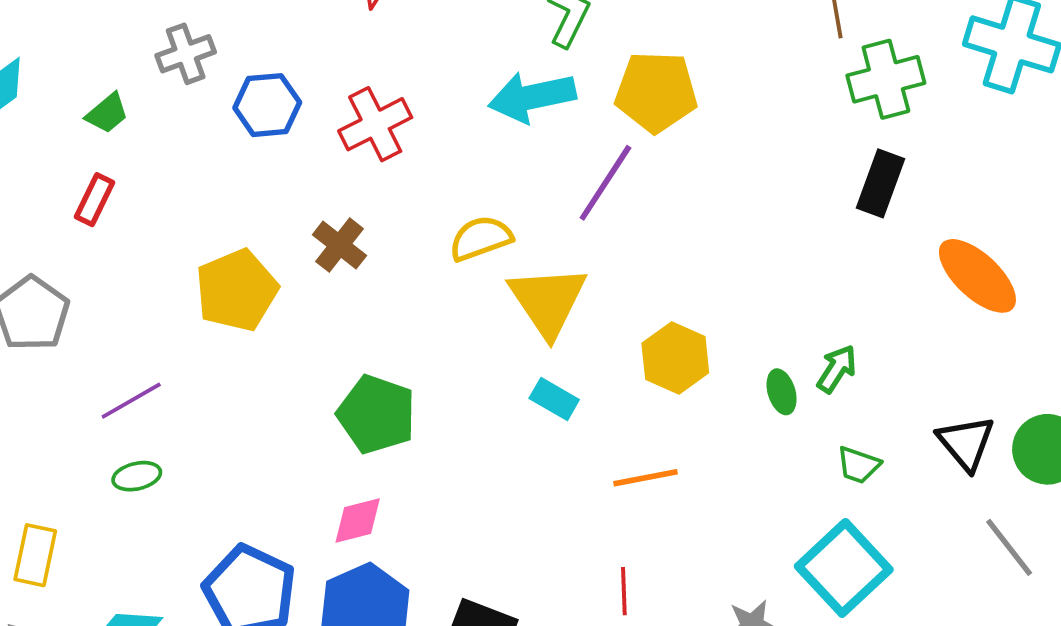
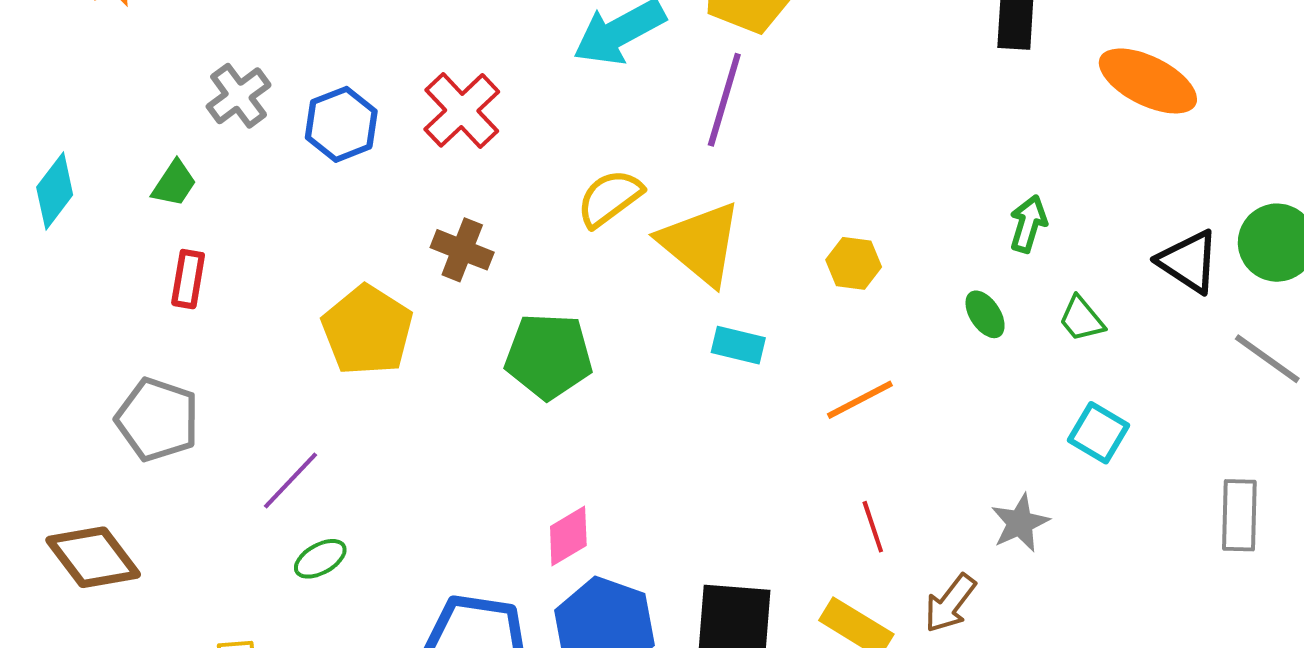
yellow hexagon: (675, 358) -> (854, 263), size x0.7
green ellipse: (782, 392) -> (985, 314), moved
green pentagon: (376, 414) -> (549, 356), moved
green trapezoid: (858, 465) -> (1082, 319), turned 48
cyan square: (844, 568) -> (1099, 433), size x0.6

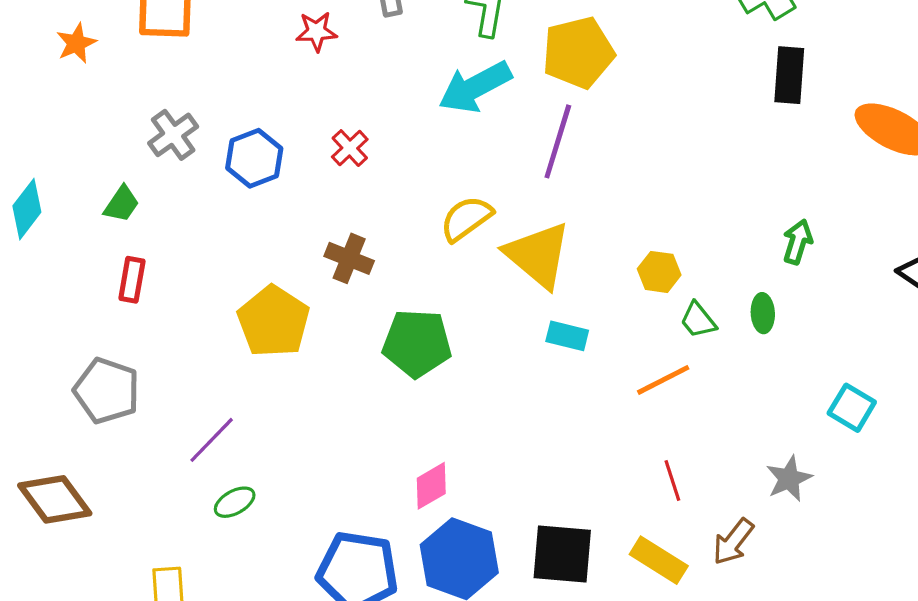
red cross: (462, 110) -> (350, 148), size x0.6
green ellipse: (985, 314) -> (763, 313), turned 30
green trapezoid: (1082, 319) -> (698, 320), moved

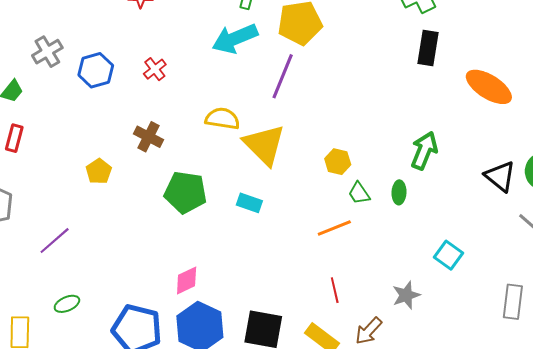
yellow semicircle: (466, 218) -> (222, 119), turned 40
green arrow: (798, 242) -> (424, 151), size x1.4
yellow pentagon: (273, 321) -> (99, 171), size x0.6
cyan rectangle: (567, 336) -> (249, 203), moved
green ellipse: (235, 502) -> (67, 304), moved

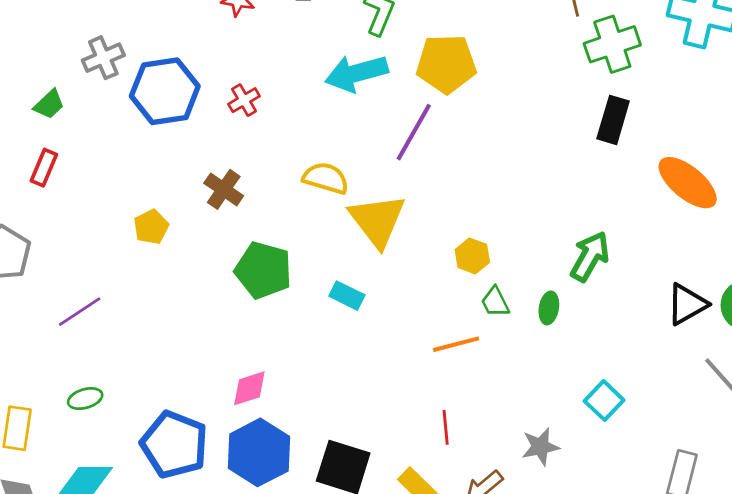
blue hexagon: (96, 70) -> (165, 91), size x1.4
black triangle: (500, 176) -> (687, 304), turned 44

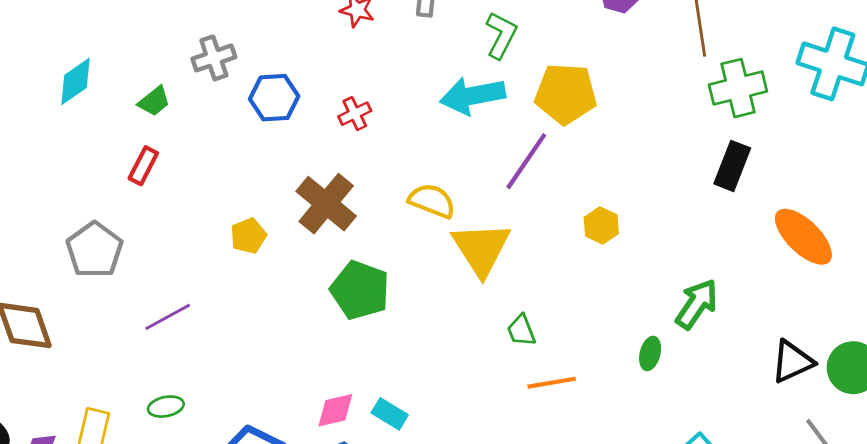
blue hexagon: (165, 91) -> (274, 98), size x0.7
brown cross: (224, 189) -> (326, 204), size x1.5
yellow hexagon: (472, 256) -> (601, 225), moved
cyan rectangle: (347, 296) -> (390, 414), moved
green trapezoid: (495, 302) -> (521, 330), moved

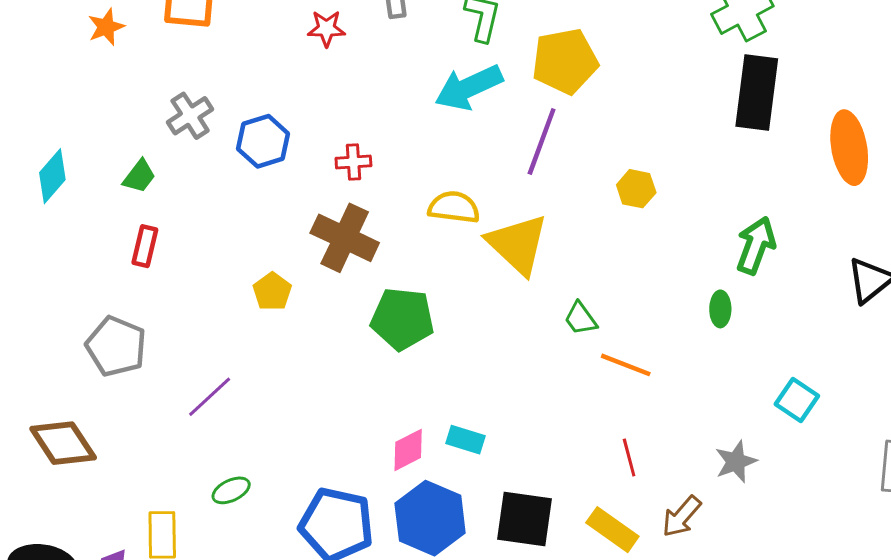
red cross: (355, 114) -> (353, 162), moved, turned 36
black rectangle: (732, 166) -> (757, 93), size x1.4
orange ellipse: (803, 237) -> (849, 148), turned 50
orange line: (552, 383) -> (626, 365), turned 45

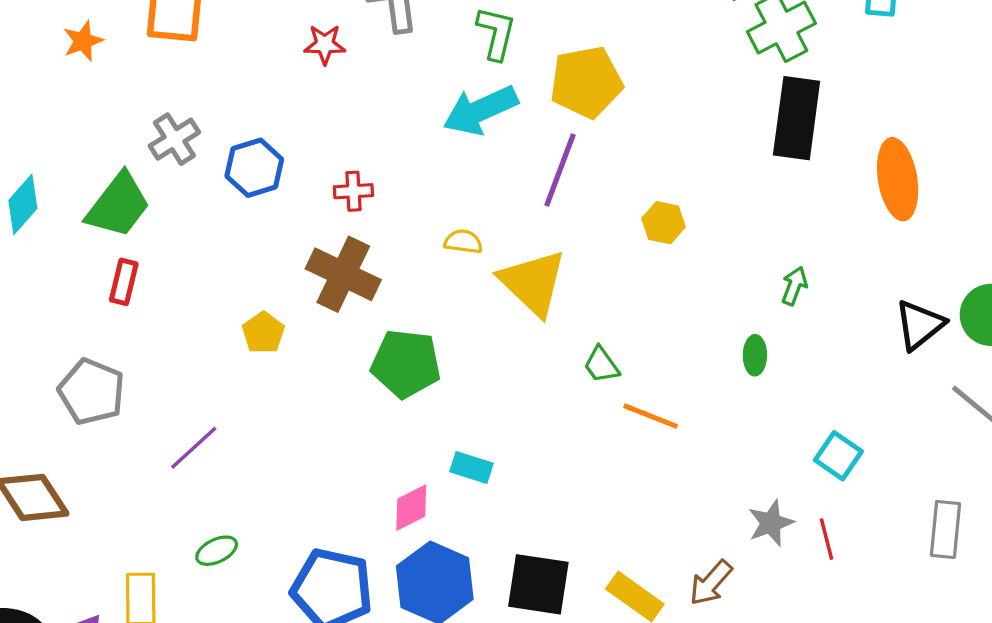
green trapezoid: (139, 176) -> (118, 205), size x1.8
yellow semicircle: (454, 207) -> (463, 242), size x0.7
green arrow: (756, 245) -> (794, 286), size x0.6
cyan rectangle: (466, 440) -> (472, 467), moved
red line: (629, 457) -> (826, 539), moved

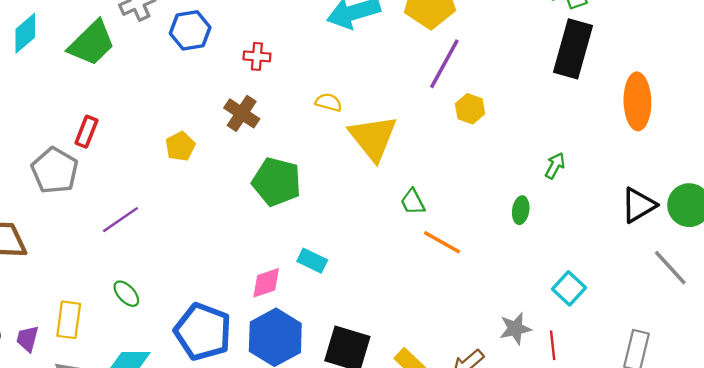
purple line: (560, 170) -> (444, 64), moved
brown cross: (343, 274) -> (242, 113), size x0.7
red rectangle: (124, 282) -> (86, 132), moved
green ellipse: (217, 551) -> (126, 294), turned 64

